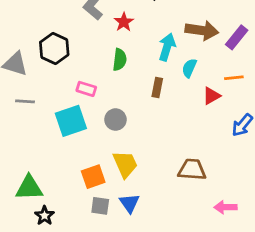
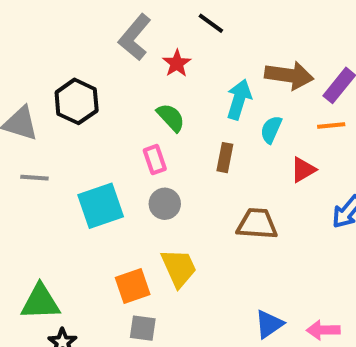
green semicircle: (120, 60) -> (171, 118), turned -50
orange line: (234, 78) -> (331, 126), moved
pink rectangle: (86, 89) -> (155, 160), moved, turned 54
brown trapezoid: (192, 170) -> (257, 224), moved
blue triangle: (129, 203) -> (269, 324), moved, turned 30

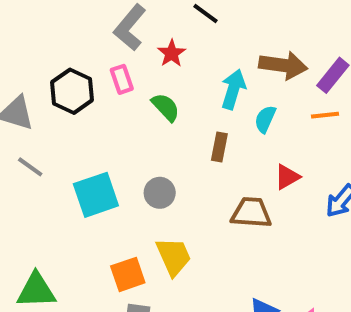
pink rectangle: (155, 160) -> (122, 79), moved
red triangle: (303, 170) -> (287, 177), moved
gray line: (34, 178) -> (30, 167), turned 32

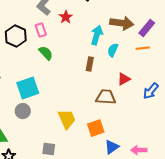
green semicircle: (166, 107) -> (46, 53), moved
gray circle: (160, 193) -> (23, 111), moved
orange square: (128, 274) -> (96, 128), moved

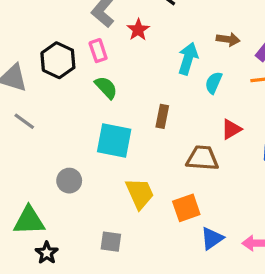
brown arrow: (122, 23) -> (228, 39), size x0.6
brown rectangle: (90, 64) -> (162, 116), moved
cyan square: (28, 88) -> (114, 140), moved, turned 30

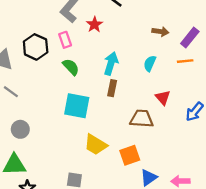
cyan arrow: (188, 59) -> (111, 63), moved
red triangle: (231, 129) -> (163, 98), turned -42
gray circle: (69, 181) -> (20, 129), moved
yellow trapezoid: (140, 193) -> (96, 145), turned 145

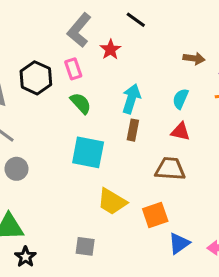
red triangle: (163, 98) -> (181, 132), moved, turned -35
gray circle: (20, 129) -> (17, 169), moved

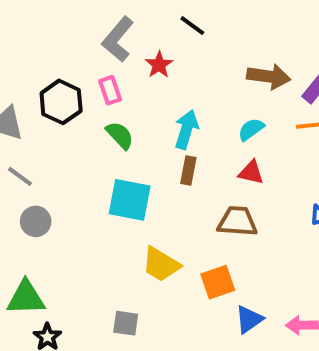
brown arrow: (194, 58) -> (269, 76), size x1.5
cyan semicircle: (181, 99) -> (251, 129), turned 30

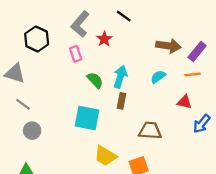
black hexagon: (61, 102) -> (37, 39), moved
green semicircle: (120, 135) -> (95, 80), moved
red triangle: (251, 172) -> (184, 102), moved

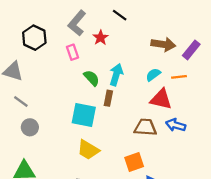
orange line: (192, 74) -> (179, 77), moved
brown rectangle: (121, 101) -> (108, 98), moved
red triangle: (184, 102) -> (161, 99), moved, size x1.5
blue arrow: (202, 124) -> (176, 125), moved, turned 66
yellow trapezoid: (105, 156) -> (88, 150), moved

